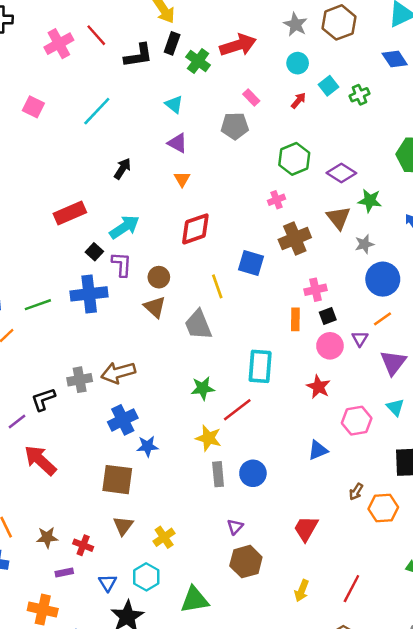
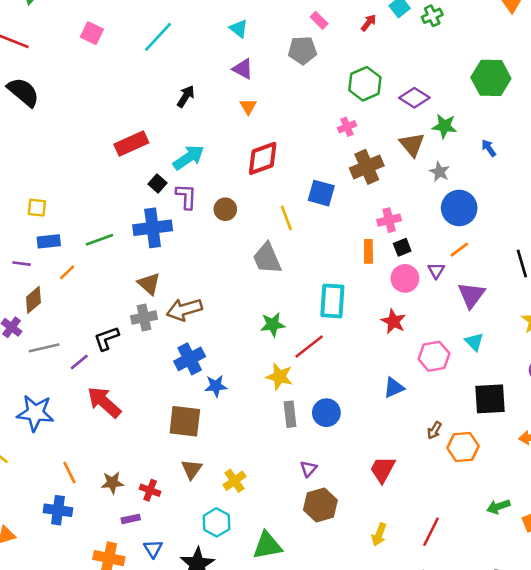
gray star: (364, 244) -> (439, 172), turned -30
brown triangle: (155, 307) -> (149, 284), moved
blue triangle: (108, 583) -> (153, 549), moved

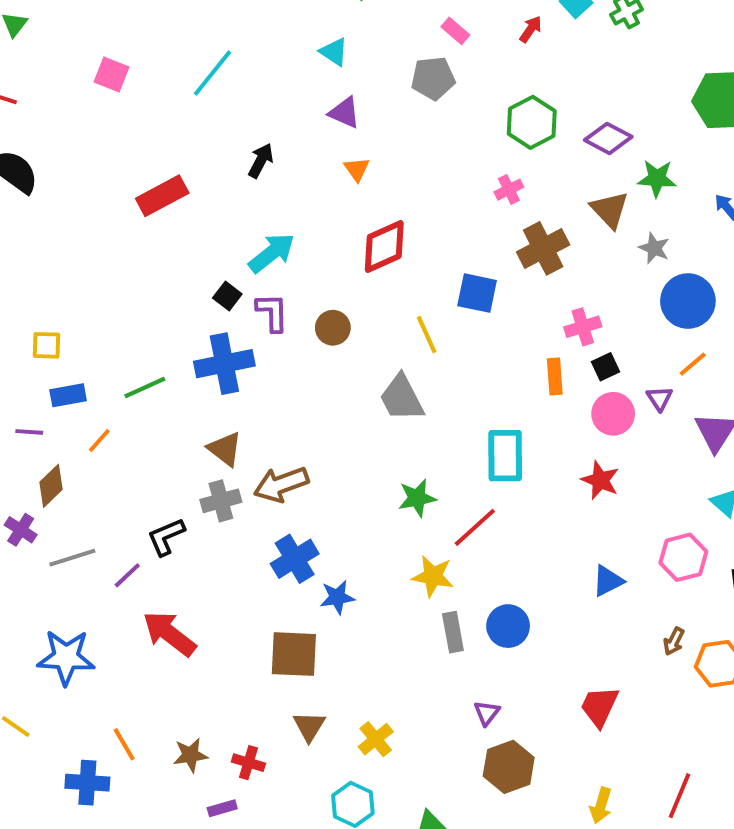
red rectangle: (131, 143) -> (162, 196), moved
pink hexagon: (434, 356) -> (683, 557), moved
blue cross: (58, 510) -> (87, 783), moved

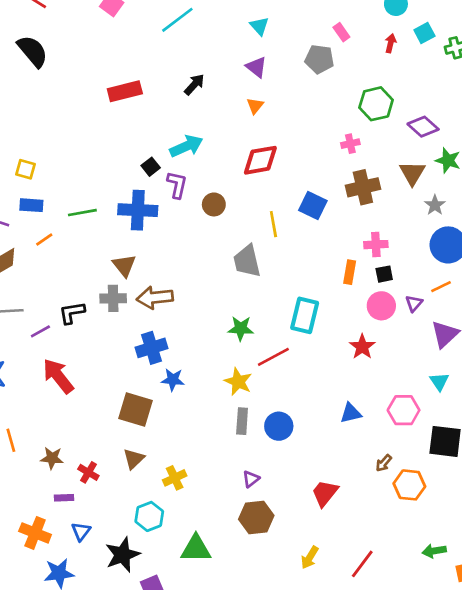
red arrow: (531, 29) -> (390, 43), turned -36

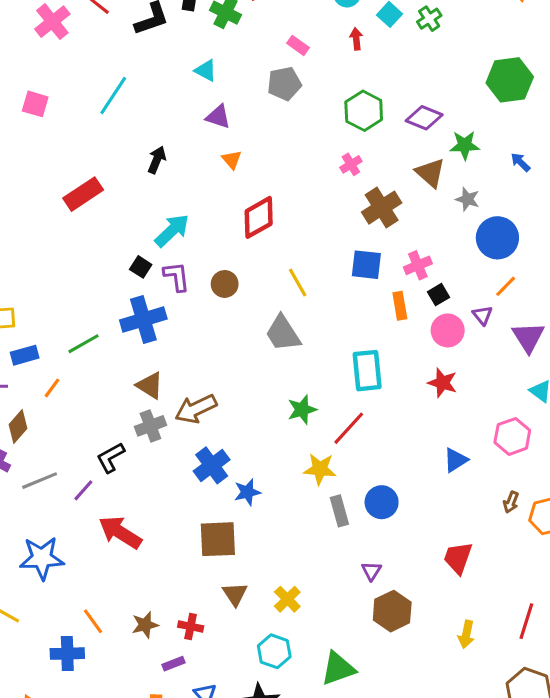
blue square: (313, 205) -> (366, 265), moved

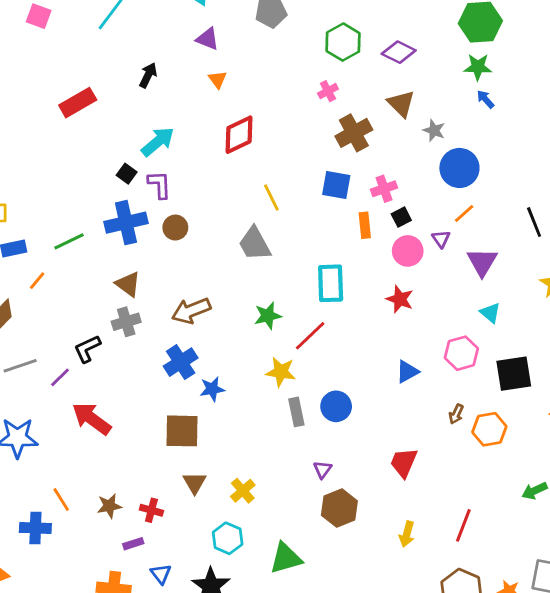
green star: (465, 145) -> (478, 67), moved
brown circle: (225, 284) -> (175, 228), moved
brown arrow: (196, 409) -> (191, 311), moved

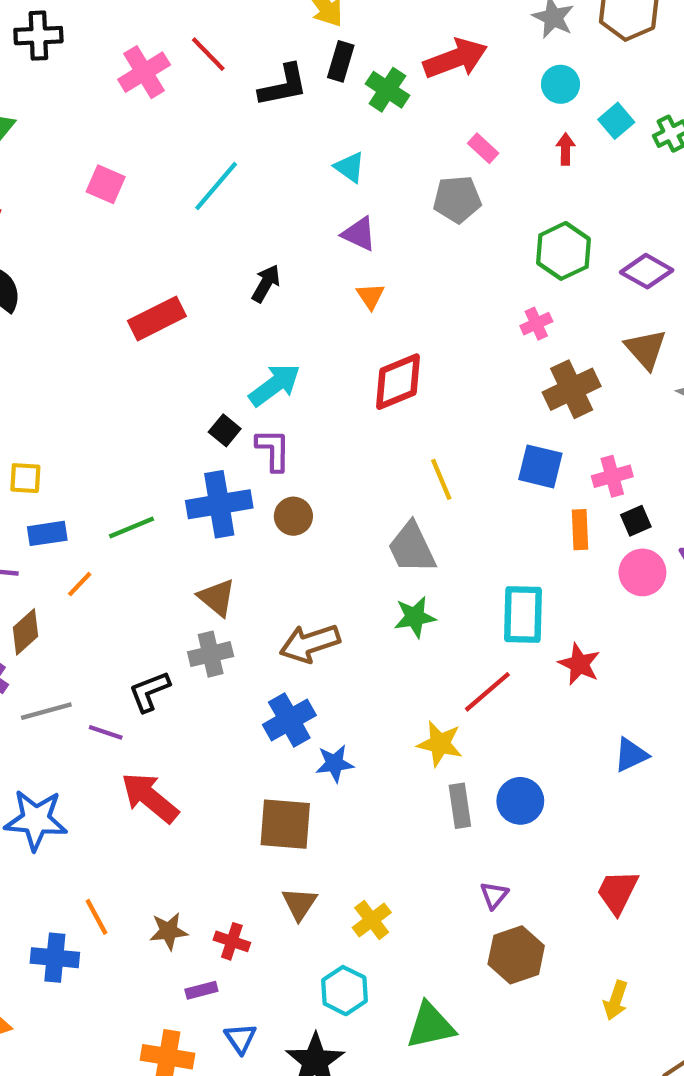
red star: (400, 299) -> (579, 664), moved
green star: (268, 316) -> (415, 617), moved
purple line: (60, 377) -> (106, 732), turned 60

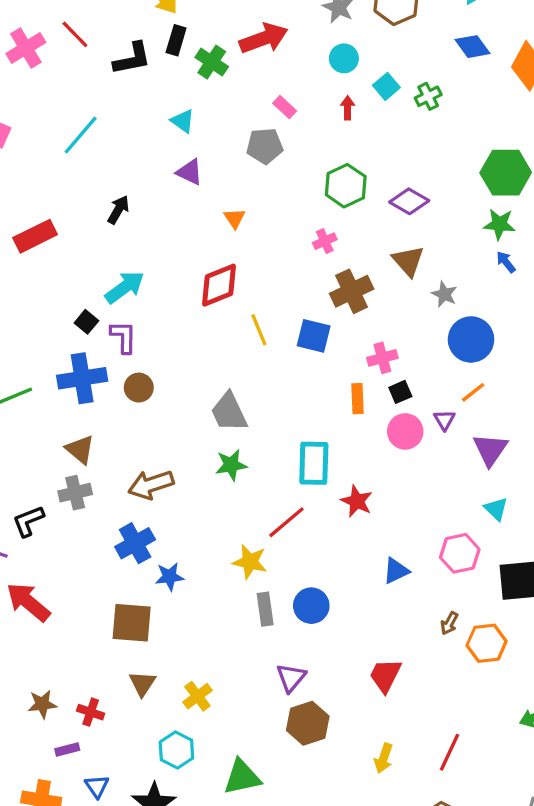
orange triangle: (370, 296) -> (235, 218), moved
blue square: (540, 466) -> (314, 336), moved
yellow line: (441, 479) -> (259, 330), moved
purple triangle: (494, 895) -> (291, 678), size x1.4

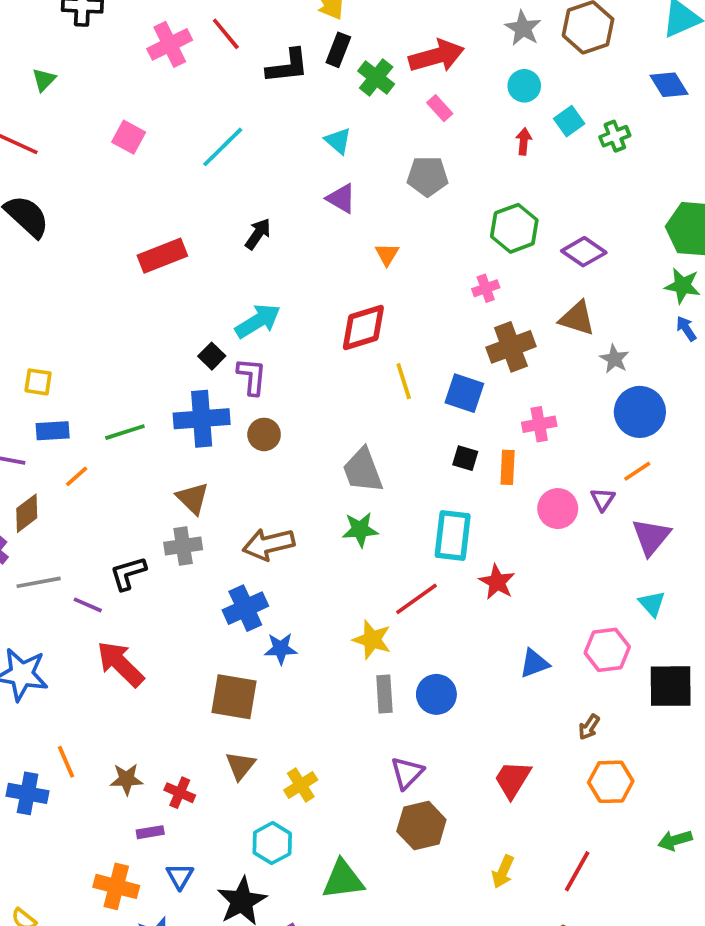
pink rectangle: (285, 107) -> (440, 108), moved
brown triangle: (408, 261) -> (577, 318), turned -36
black square: (400, 392) -> (465, 458), moved, turned 35
orange hexagon: (487, 643) -> (611, 782), moved

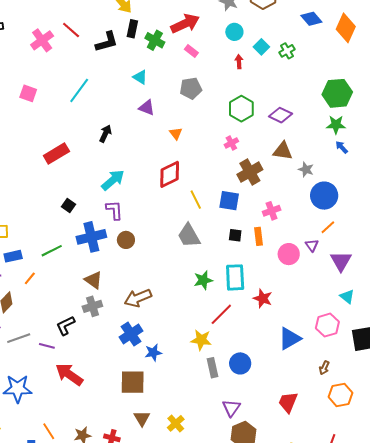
black square: (212, 356) -> (69, 205), moved
gray trapezoid: (363, 470) -> (189, 236), moved
green star: (360, 530) -> (203, 280), moved
blue triangle: (534, 663) -> (290, 339), size x1.4

